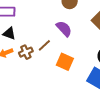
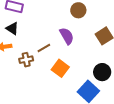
brown cross: (26, 52) -> (26, 60), moved

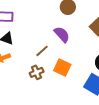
brown cross: (26, 60) -> (37, 72), moved

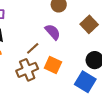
brown cross: (37, 72) -> (27, 70), size x1.5

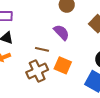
brown line: (33, 48) -> (42, 49), turned 56

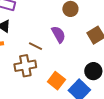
orange square: (63, 65) -> (56, 81), moved

